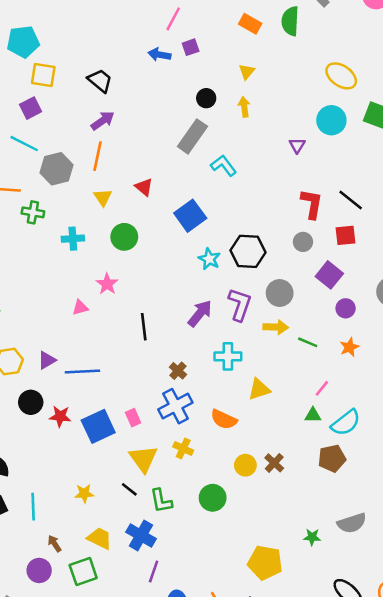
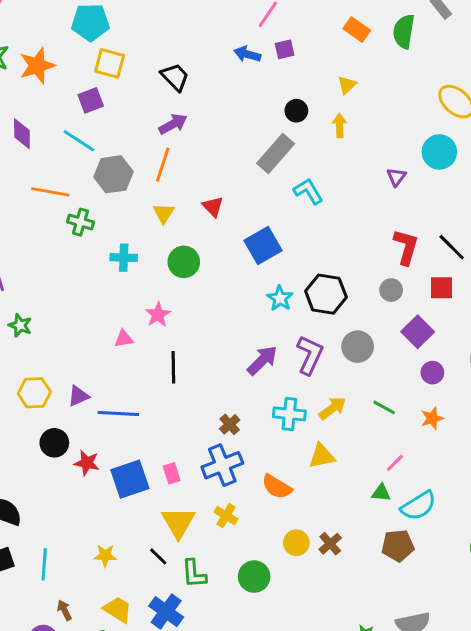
black line: (144, 327) -> (173, 367), moved
yellow arrow: (276, 327) -> (333, 408), moved, turned -45

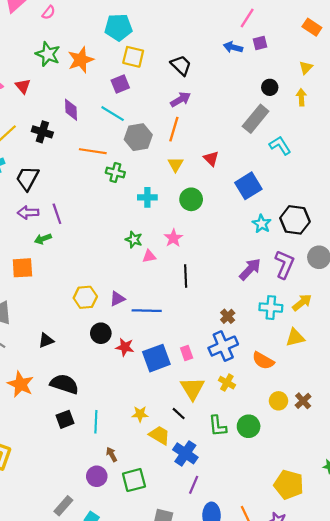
green star: (20, 325) -> (134, 240), moved
green L-shape: (194, 574) -> (218, 426), moved
yellow trapezoid: (118, 610) -> (159, 435), moved

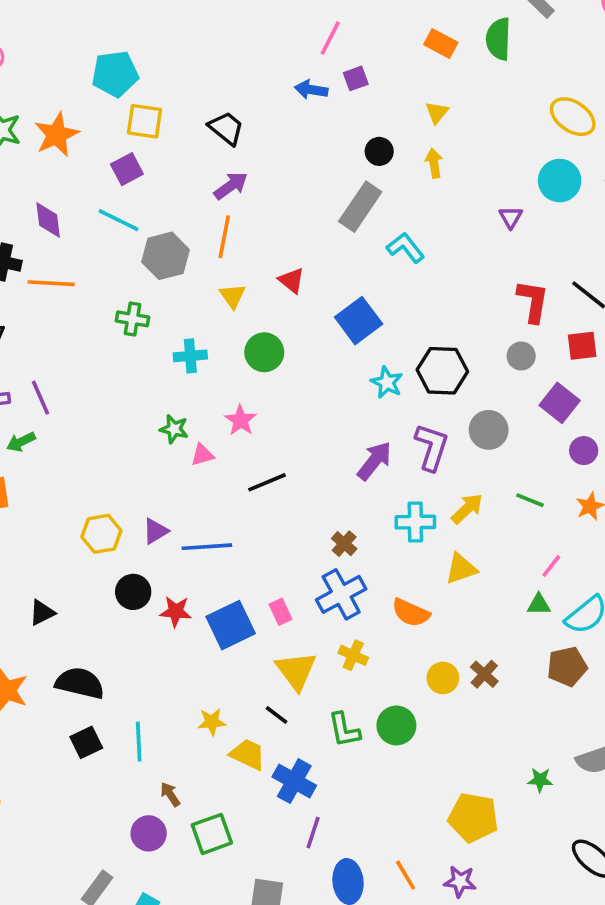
orange line: (93, 151) -> (51, 283), moved
black line: (186, 276) -> (267, 482), turned 75

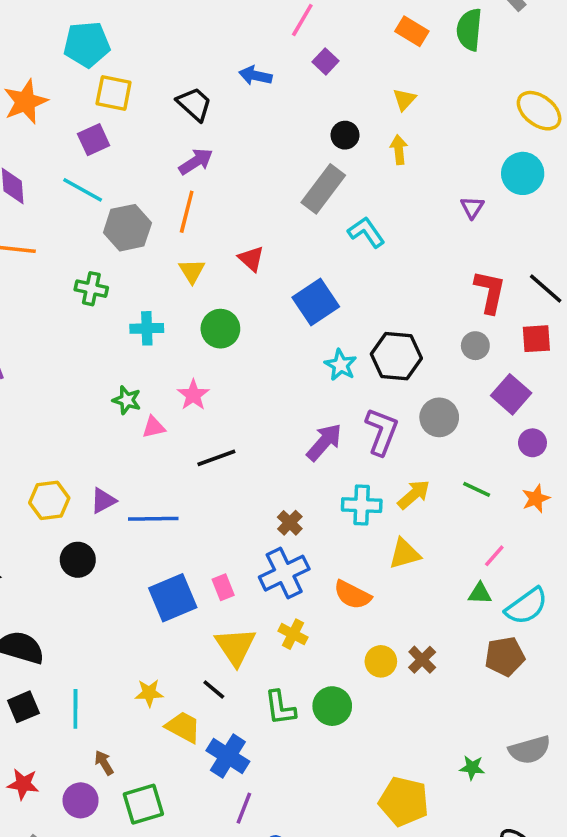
purple square: (356, 78) -> (326, 61), turned -30
blue arrow: (311, 90) -> (255, 76), moved
red star: (176, 612) -> (23, 784), moved

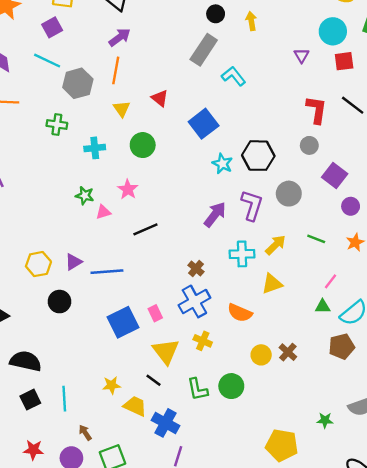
red square: (536, 339) -> (344, 61), moved

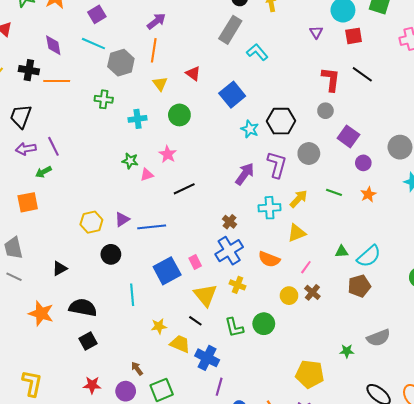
pink line: (331, 281) -> (306, 267), moved
cyan line: (64, 399) -> (132, 295), moved

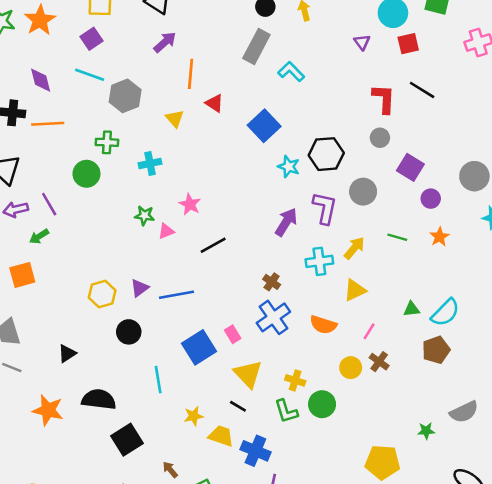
orange line: (154, 50) -> (191, 74), moved
green circle: (179, 115) -> (86, 174), moved
yellow cross: (237, 285) -> (295, 380), moved
black square: (88, 341) -> (127, 440), moved, size x1.4

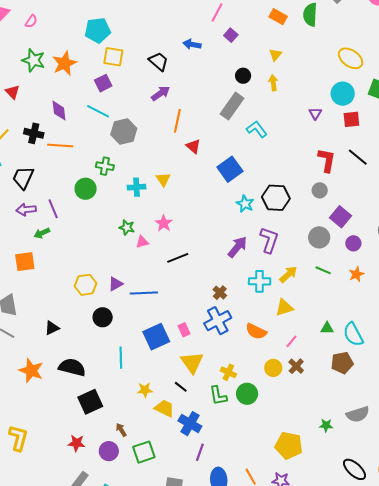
yellow triangle: (175, 119) -> (163, 179), moved
gray circle: (363, 192) -> (319, 237), moved
cyan semicircle: (445, 313) -> (353, 334), turned 100

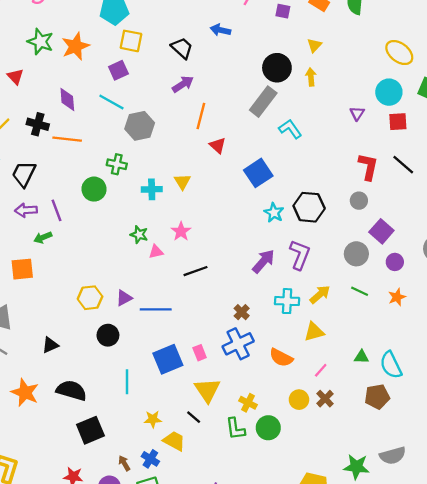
purple square: (231, 35) -> (283, 11), moved, turned -32
black circle: (243, 76) -> (277, 68), size x1.6
blue cross: (190, 424) -> (150, 459), moved, size x0.7
green star: (326, 425) -> (356, 467), size x1.6

